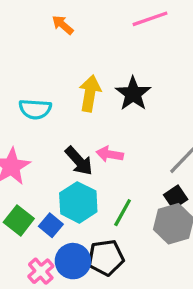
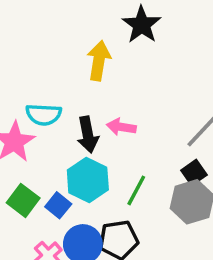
black star: (133, 94) -> (142, 25), moved
cyan semicircle: (35, 109) -> (44, 115), moved
black arrow: (79, 161) -> (88, 135), turned 32

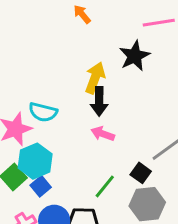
black arrow: (88, 135) -> (99, 101), moved
black square: (194, 173) -> (141, 173), moved, turned -30
cyan hexagon: (88, 180) -> (35, 161), moved

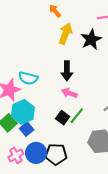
yellow arrow: (95, 78) -> (65, 34), moved
black square: (141, 173) -> (63, 118), moved
green line: (105, 186) -> (77, 116), moved

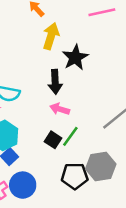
black star: (91, 39) -> (75, 57), moved
black pentagon: (56, 154) -> (75, 176), moved

